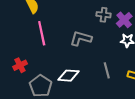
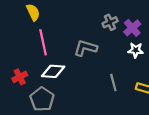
gray cross: (104, 15) -> (110, 22), turned -32
white diamond: (68, 76) -> (53, 71), moved

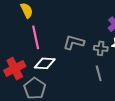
gray cross: (110, 22) -> (101, 48), moved, turned 32
red cross: (20, 77) -> (15, 68), size x1.5

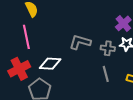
pink line: (36, 37) -> (26, 37), moved

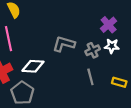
gray cross: (108, 48) -> (93, 50), turned -32

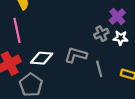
gray L-shape: (64, 44) -> (76, 55), moved
gray cross: (93, 50) -> (101, 34), moved

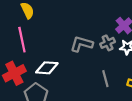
gray L-shape: (76, 55) -> (82, 44), moved

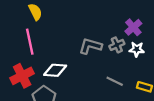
gray line: (105, 79) -> (115, 81), turned -49

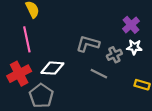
gray cross: (117, 45) -> (114, 55), moved
gray line: (115, 81) -> (99, 74), moved

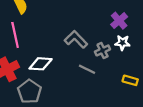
gray L-shape: (88, 44) -> (76, 39), turned 30

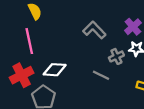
gray L-shape: (76, 39) -> (94, 30), moved

